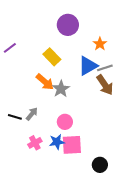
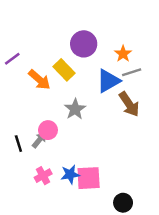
purple circle: (68, 25) -> (84, 44), moved
gray line: (105, 68) -> (132, 72), moved
orange arrow: (45, 82) -> (39, 80), moved
black line: (15, 117) -> (18, 144), turned 56
pink circle: (65, 122) -> (48, 130), moved

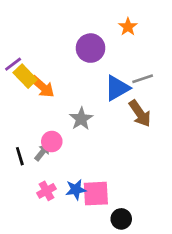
orange star: (123, 54) -> (128, 27), moved
yellow rectangle: (64, 70) -> (25, 76), moved
black circle: (123, 203) -> (121, 219), moved

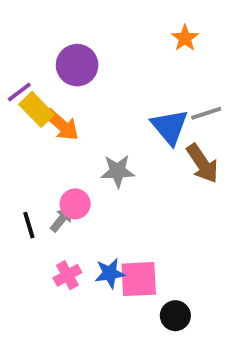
purple circle: (91, 48) -> (77, 65), moved
blue triangle: (117, 88) -> (170, 127), turned -40
gray star: (81, 119) -> (118, 171), turned 30

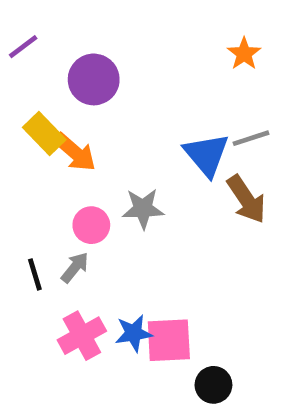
orange star: (185, 38) -> (244, 54), moved
purple line: (19, 92) -> (23, 47), moved
pink circle: (75, 204) -> (91, 225), moved
pink cross: (67, 275) -> (82, 336), size x1.4

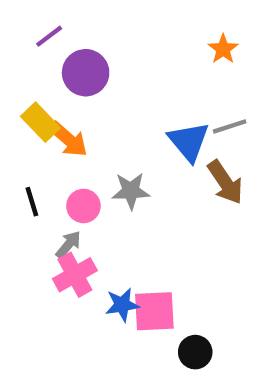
purple line: (23, 47) -> (49, 36), moved
black line: (35, 274) -> (32, 202), moved
pink cross: (82, 336) -> (75, 275), moved

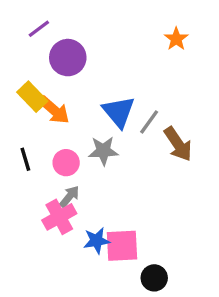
gray line: (230, 126) -> (149, 122), moved, turned -36
blue triangle: (189, 141) -> (119, 112), moved
gray arrow: (68, 245) -> (69, 197), moved

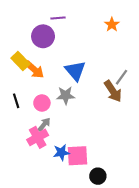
purple line: (39, 29) -> (58, 18), moved, turned 32
gray line: (149, 122) -> (122, 77), moved

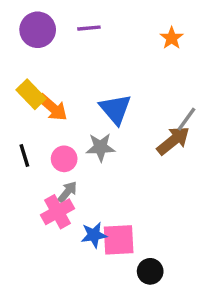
purple circle: (43, 36) -> (38, 30), moved
brown arrow: (113, 91) -> (173, 141), turned -95

